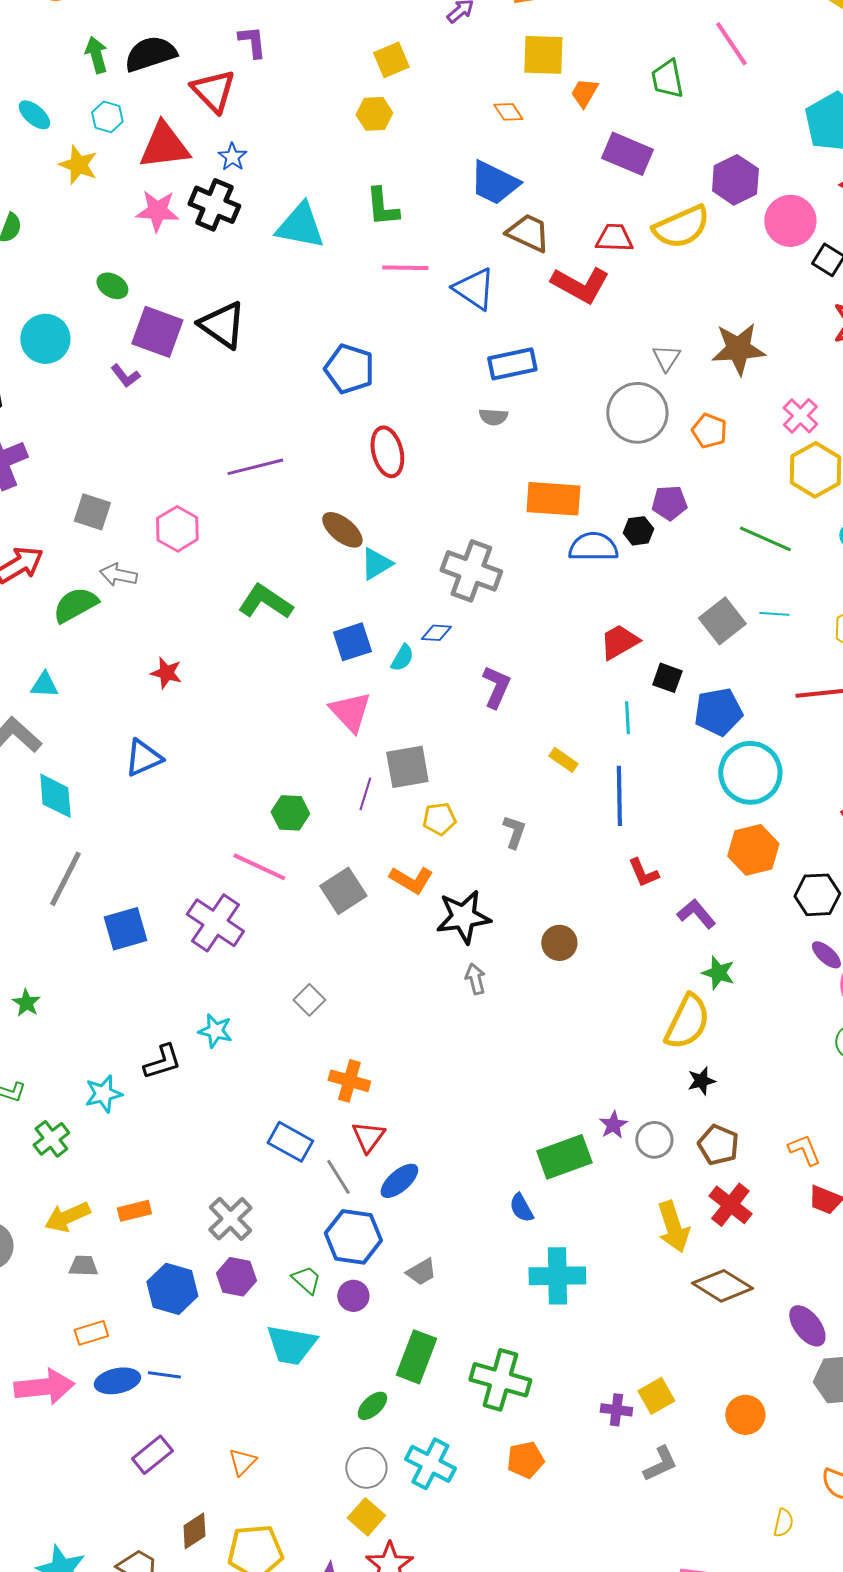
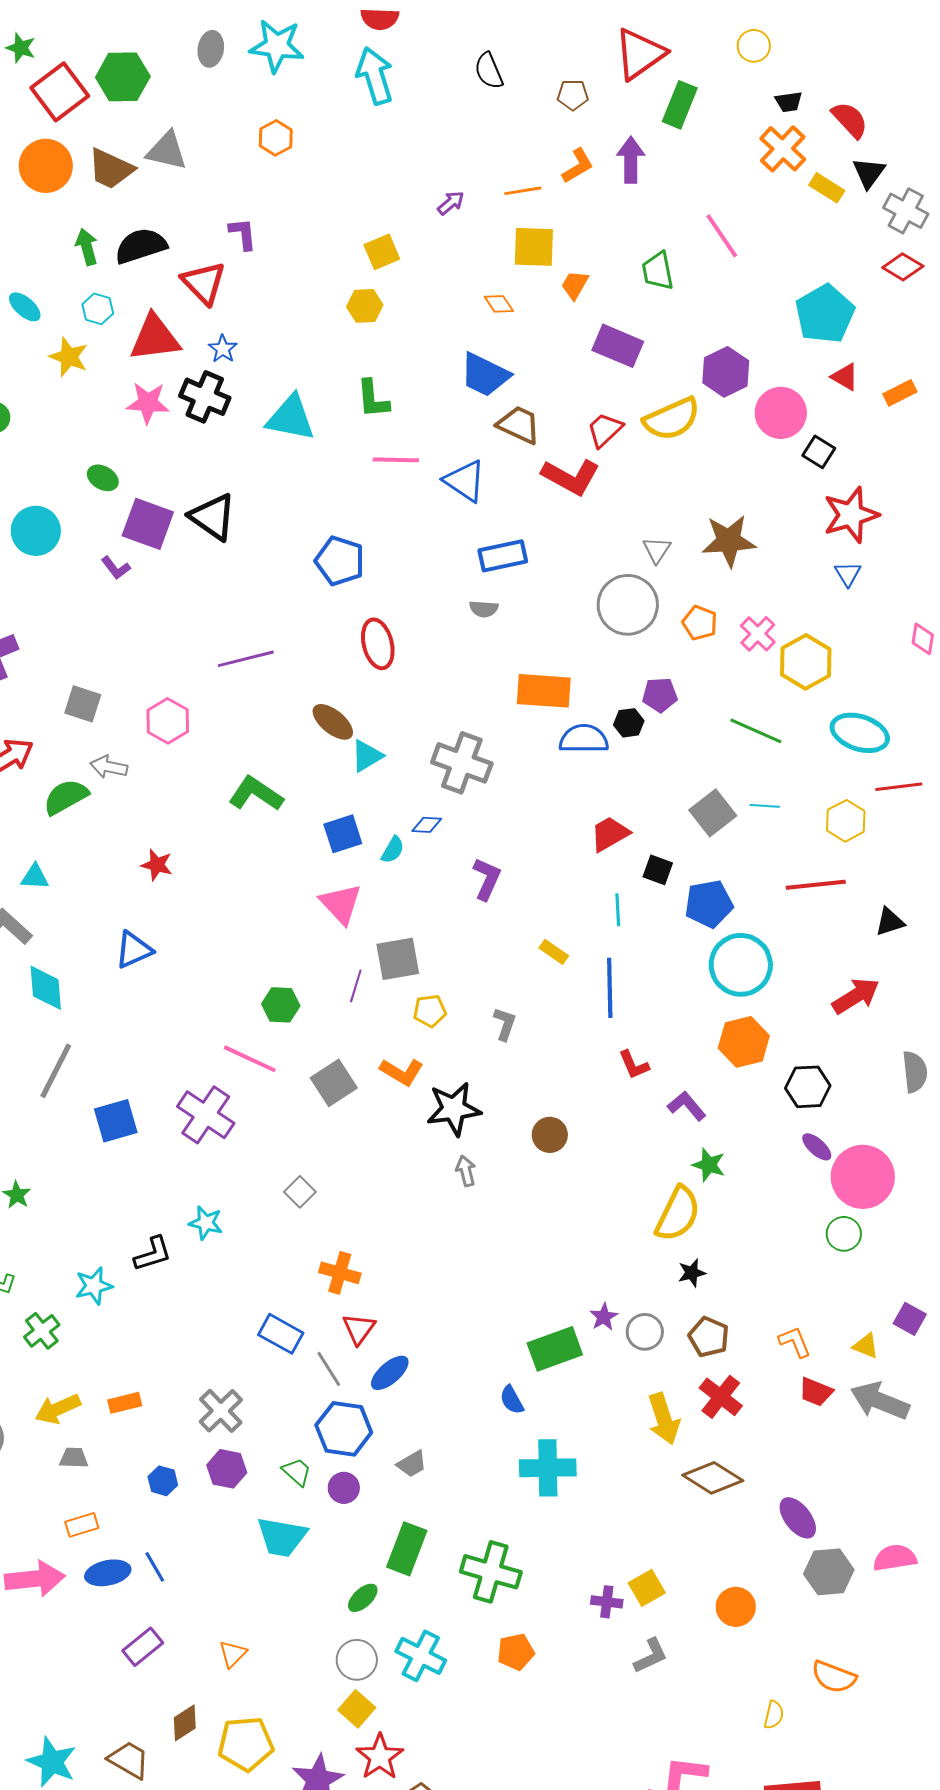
red trapezoid: (614, 238) -> (605, 430), turned -45
pink cross: (800, 416) -> (758, 634), moved
blue hexagon: (172, 1289) -> (163, 1481), size x0.6
blue line: (164, 1375) -> (155, 1567), turned 52

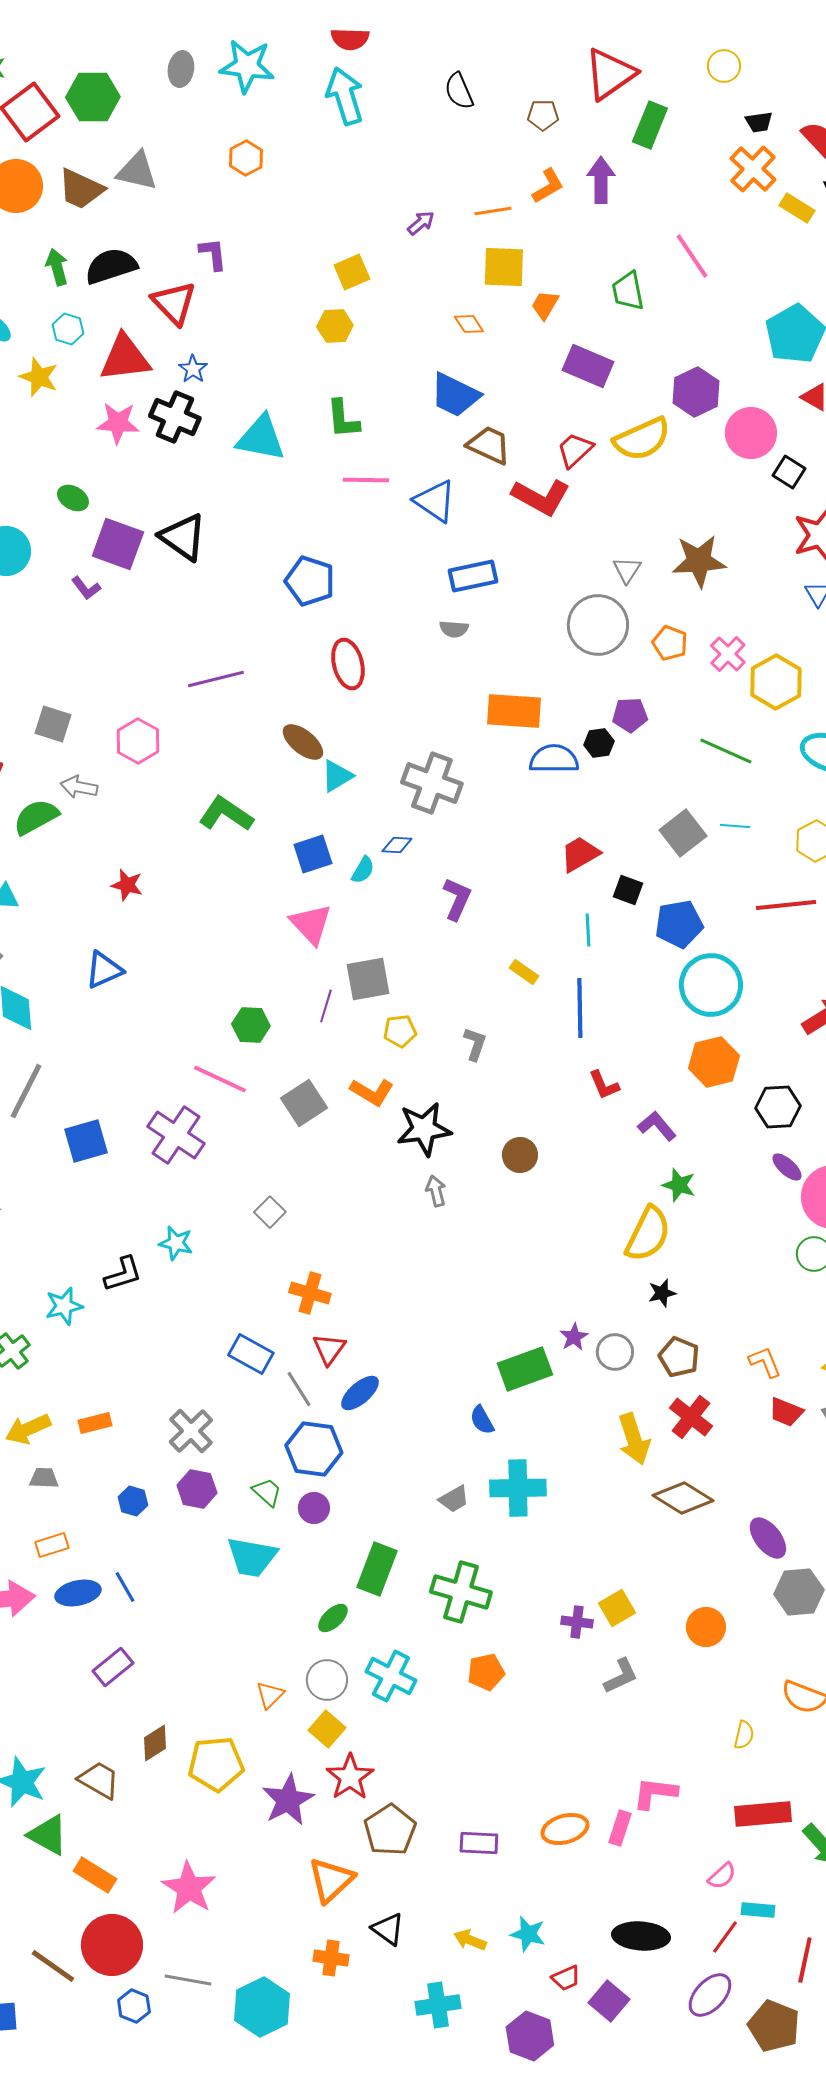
gray trapezoid: (412, 1464) -> (454, 1499), moved
orange triangle: (233, 1654) -> (270, 1695), moved

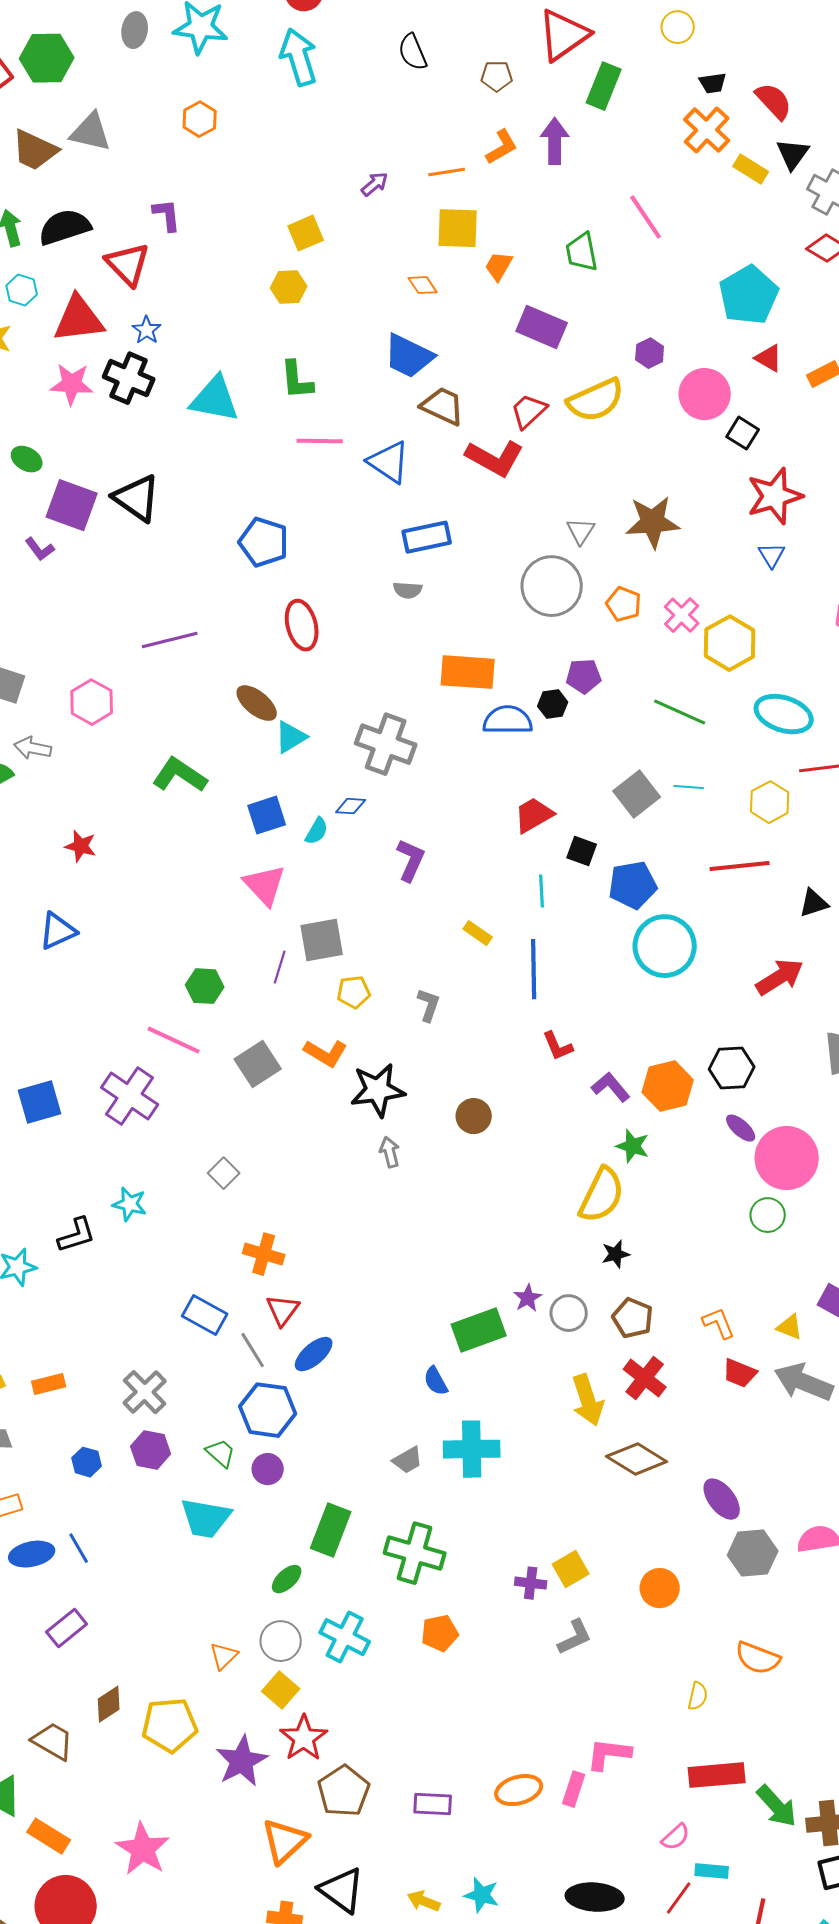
purple hexagon: (696, 392) -> (650, 353), size x0.6
orange hexagon: (714, 1062) -> (668, 1086), moved
black triangle: (388, 1929) -> (342, 1890), size x1.4

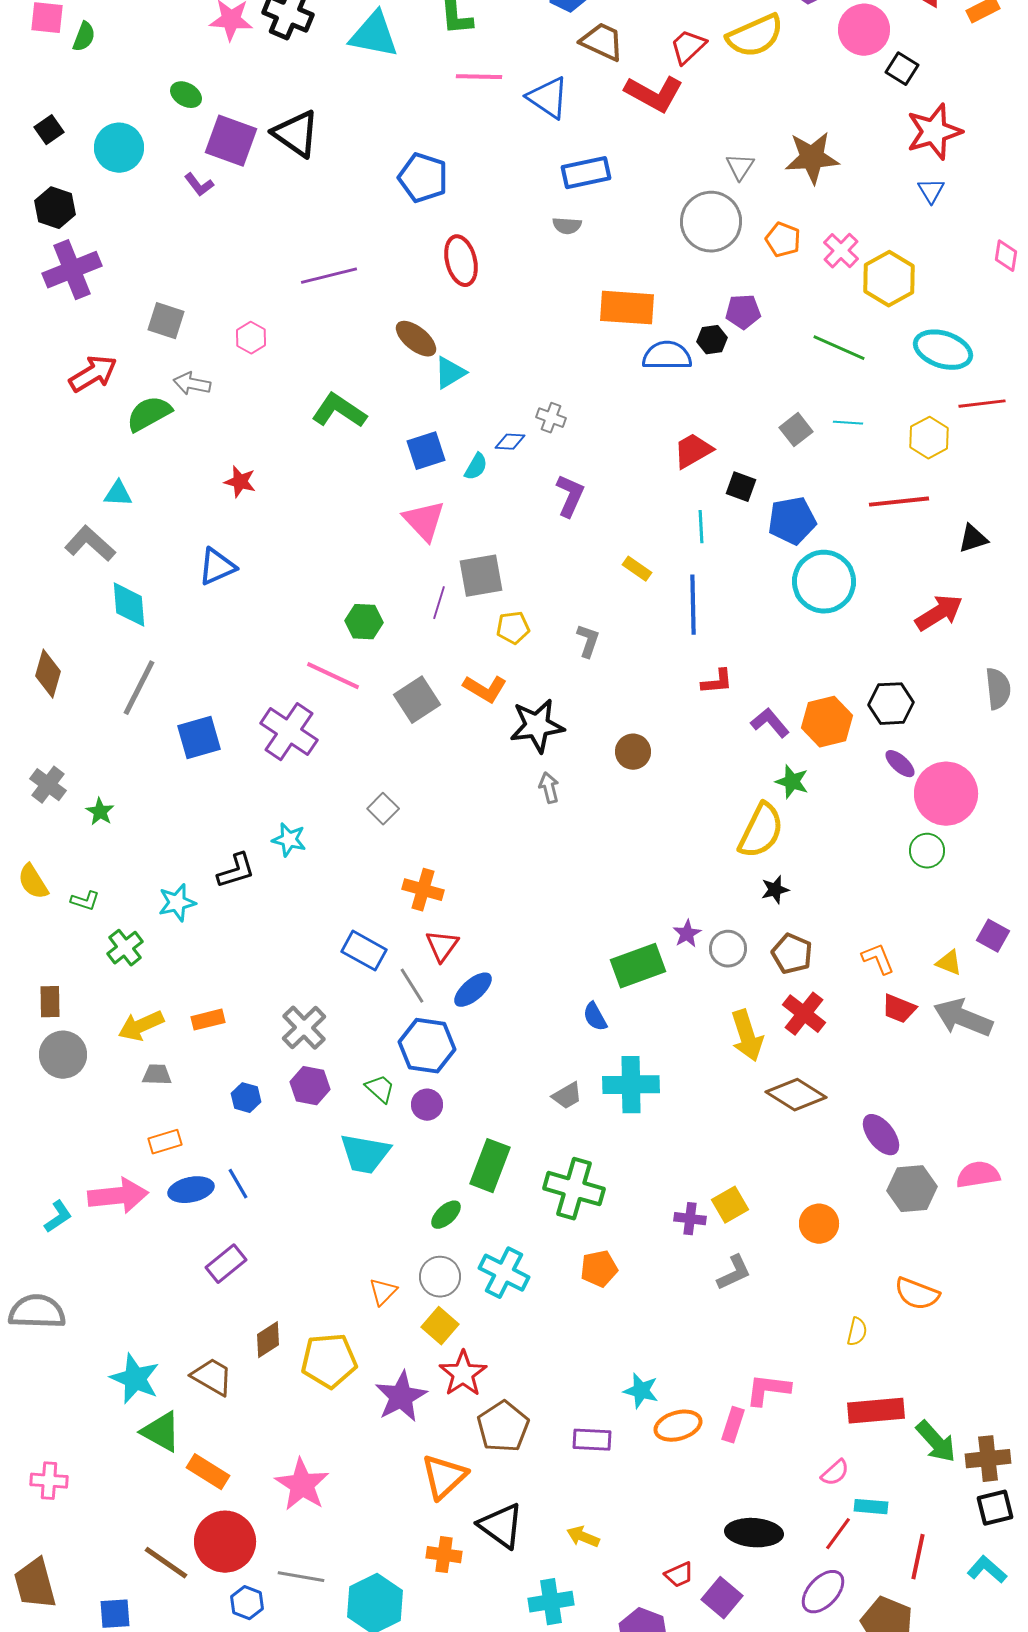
pink hexagon: (92, 702) -> (251, 338), size x0.7
gray cross: (386, 744) -> (551, 418), moved, size x0.5
gray square: (637, 794) -> (796, 430), size x0.7
red L-shape: (558, 1046) -> (717, 682), turned -72
cyan star: (482, 1895) -> (641, 1391), moved

